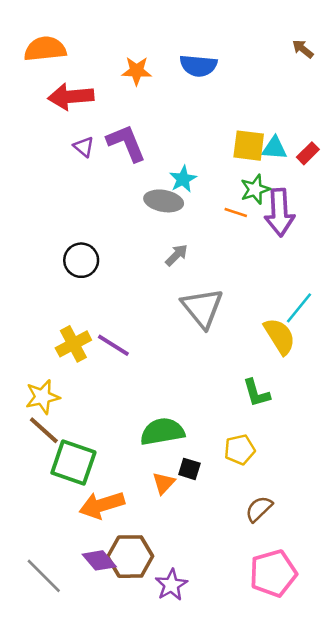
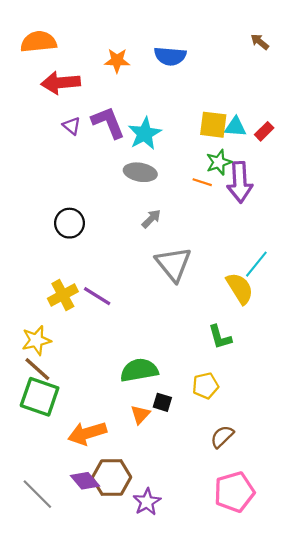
cyan star: (183, 179) -> (145, 134), moved, size x1.4
green square: (73, 462) -> (40, 397), moved

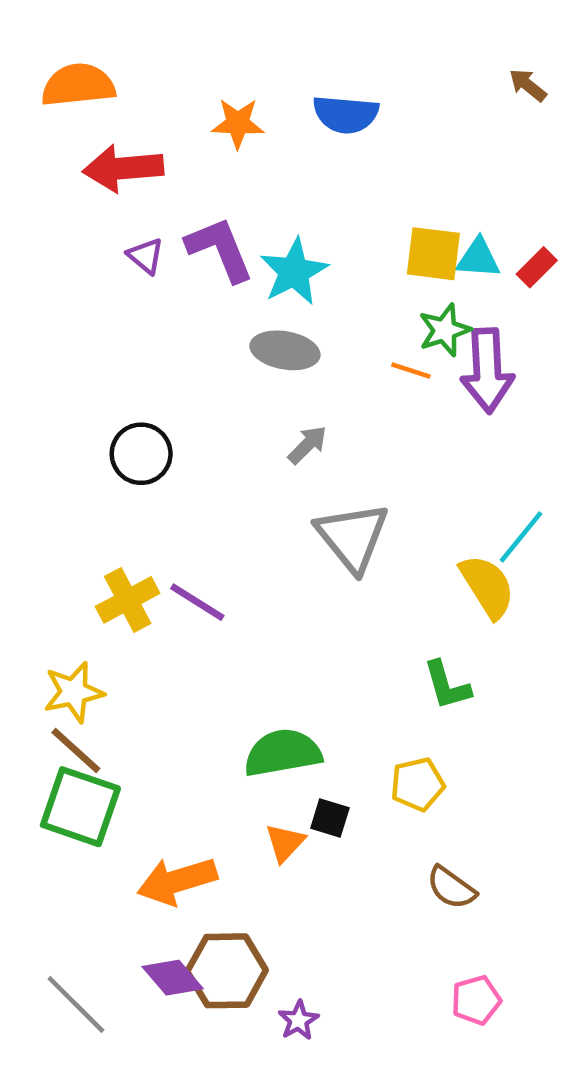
brown semicircle: (222, 437) -> (451, 888), turned -100
pink pentagon: (234, 492) -> (476, 1000), size x0.6
purple star: (147, 502) -> (298, 1020), size x0.7

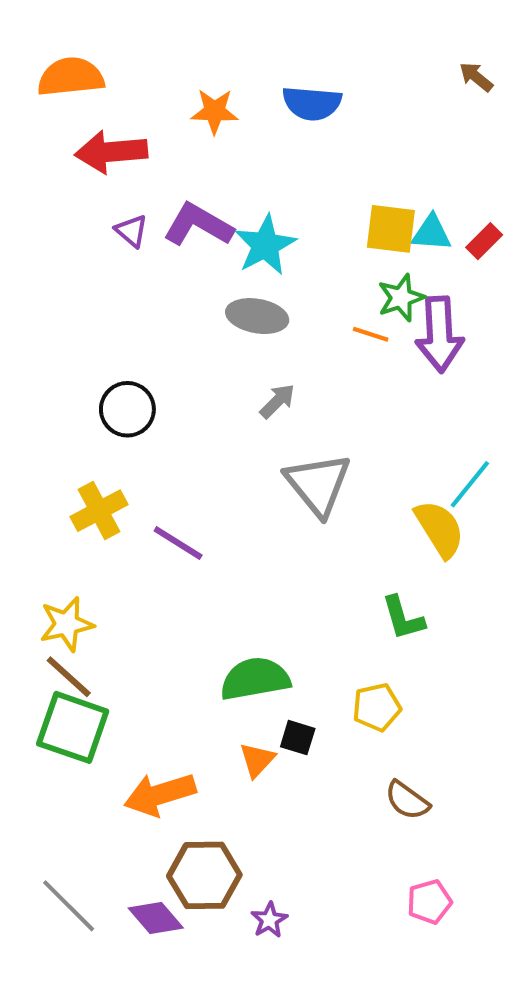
purple L-shape: (220, 249) -> (198, 225), turned -38
yellow cross: (128, 600) -> (99, 511), moved
purple diamond: (173, 978) -> (156, 918), moved

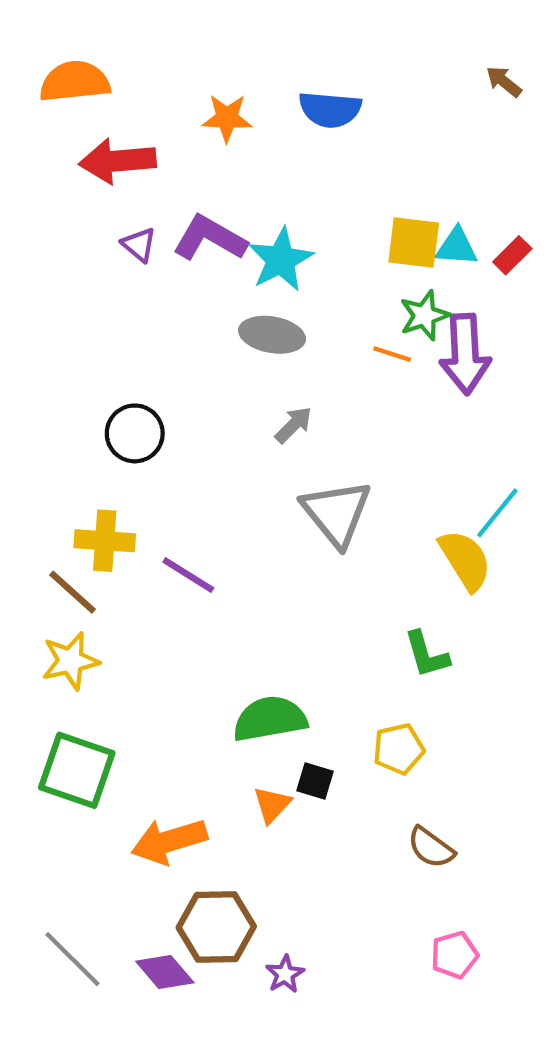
yellow cross: (99, 511) -> (105, 541), turned 32
brown line: (69, 677) -> (72, 592), moved

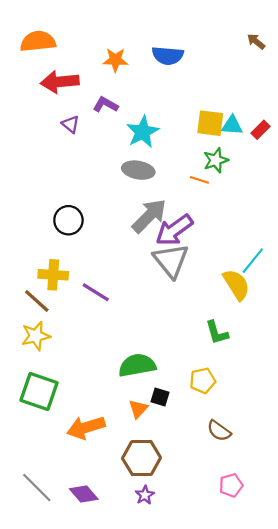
purple L-shape: (210, 238) -> (106, 105), moved, size x0.7
purple arrow: (465, 354) -> (174, 230), moved, turned 57
gray arrow: (293, 425) -> (149, 216), size x1.8
brown hexagon: (216, 927) -> (142, 458), moved

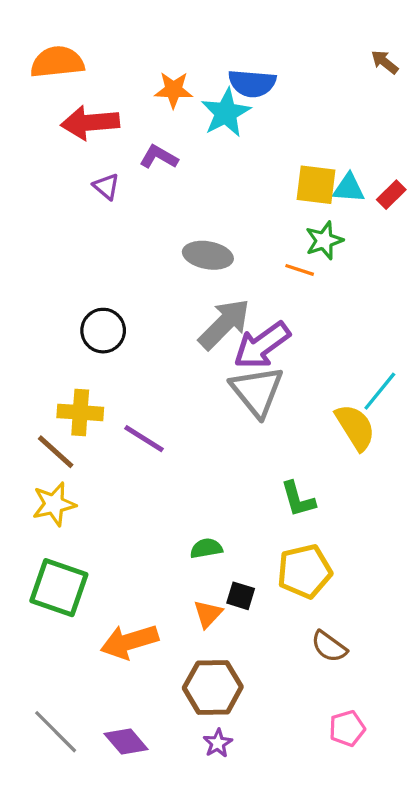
cyan star: (143, 132) -> (226, 113), moved
green L-shape: (217, 333) -> (298, 499), moved
green semicircle: (137, 365) -> (206, 548), size x0.6
yellow pentagon: (203, 381) -> (304, 571), size x1.4

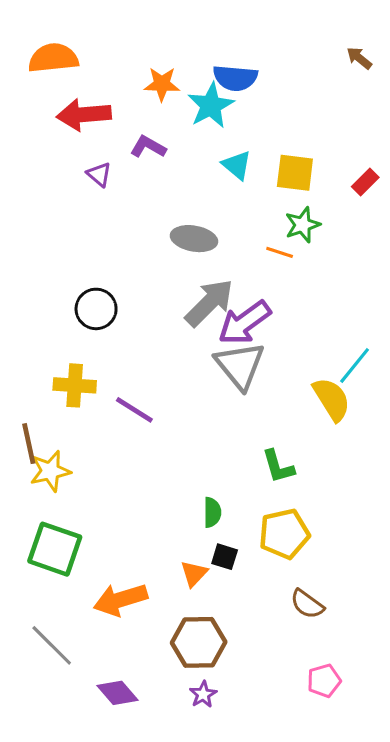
cyan triangle: (349, 188) -> (237, 165), moved, turned 36
brown line: (56, 452) -> (29, 444), moved, turned 36
green semicircle: (206, 548) -> (212, 512), moved, turned 100
gray line: (56, 732) -> (52, 645), moved

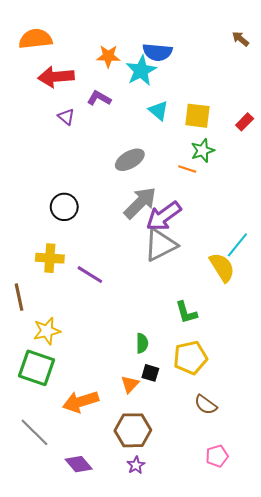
gray ellipse: (194, 239) -> (130, 160), turned -40
gray triangle: (240, 366) -> (161, 245), turned 42
yellow star: (50, 471) -> (47, 331), moved

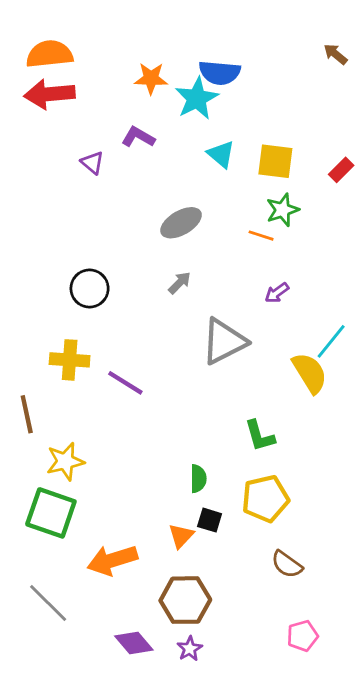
red arrow: (56, 77) -> (50, 94), moved
gray arrow: (140, 203) -> (180, 283), moved, size x0.5
purple arrow: (164, 216) -> (277, 293), moved, size x0.5
purple diamond: (79, 464) -> (134, 643), moved

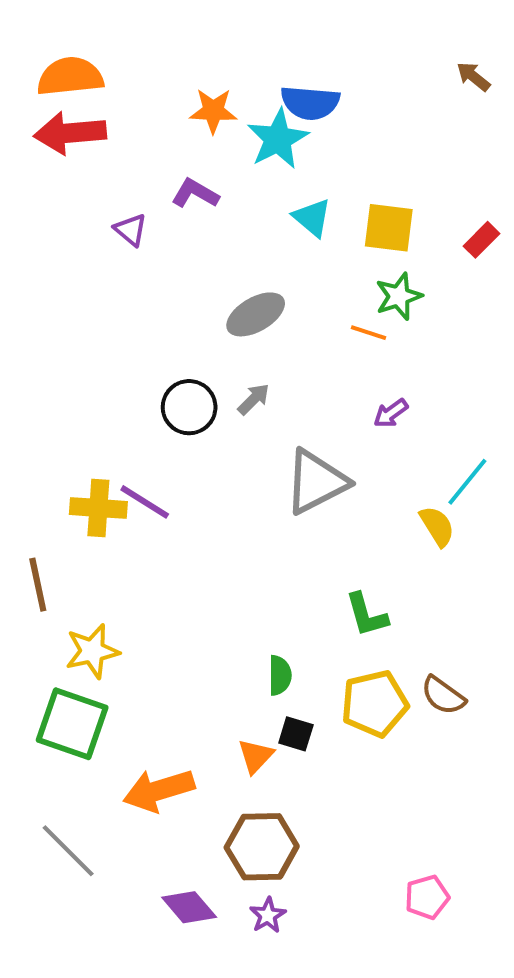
black circle: (90, 288) -> (189, 407), moved
yellow semicircle: (310, 373) -> (437, 526), size x0.7
purple line: (125, 383) -> (145, 502), moved
brown semicircle: (287, 564) -> (443, 696), moved

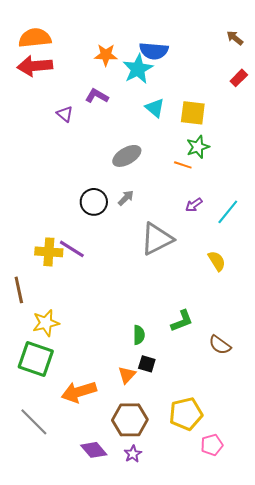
red rectangle: (481, 240) -> (239, 78), moved
cyan line: (467, 482) -> (228, 212), moved
green L-shape: (367, 615) -> (182, 321), moved, turned -95
yellow pentagon: (375, 704) -> (186, 414), moved

